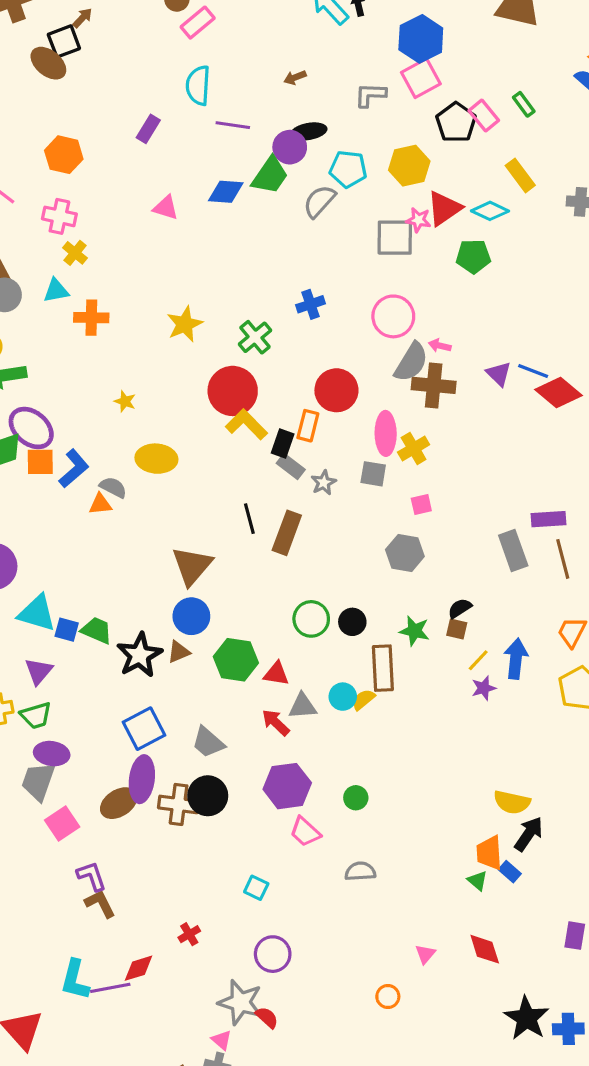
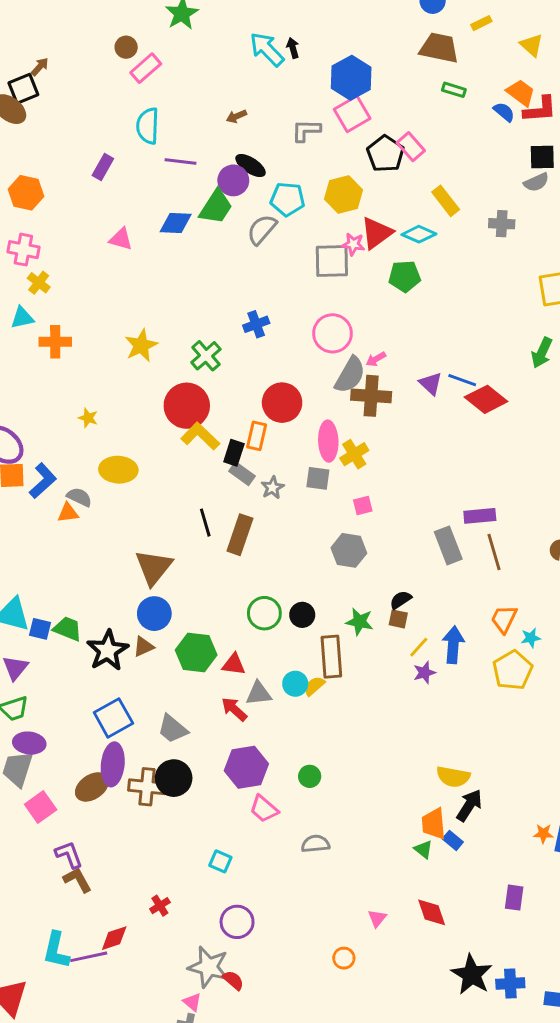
green rectangle: (524, 104) -> (454, 90), moved, turned -35
black ellipse: (309, 131) -> (251, 166), turned 44
pink arrow: (440, 346) -> (376, 359), turned -42

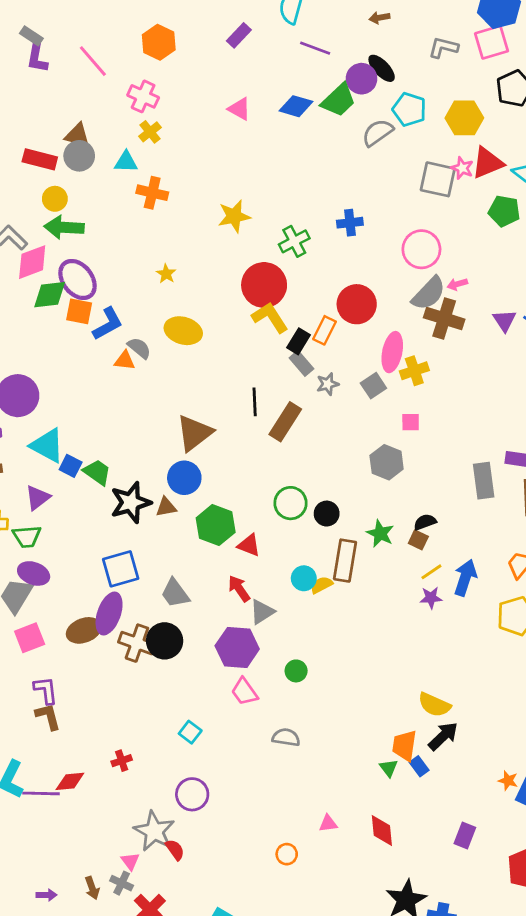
gray square: (318, 478) -> (373, 386), turned 35
gray triangle: (259, 693) -> (262, 612), moved, turned -40
pink triangle: (377, 918) -> (328, 823), turned 30

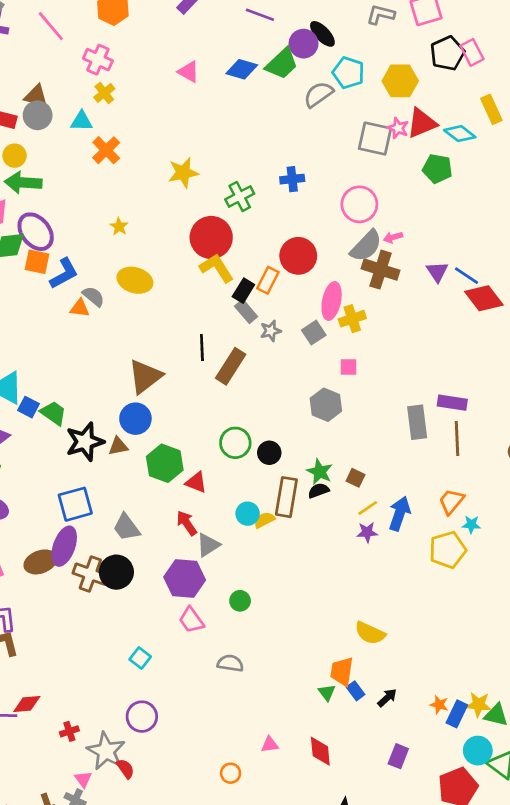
orange cross: (152, 193) -> (106, 150), turned 32
black semicircle: (425, 522) -> (318, 491), moved
black arrow: (443, 736) -> (387, 698), moved, size x0.7
red cross: (122, 761) -> (69, 731), moved

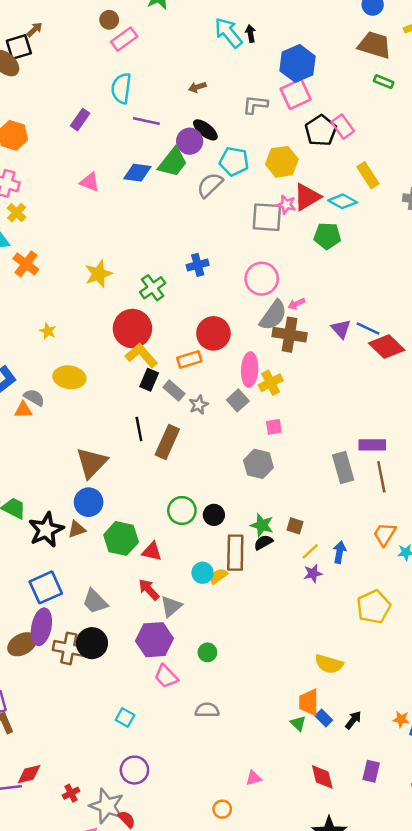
orange rectangle: (268, 280) -> (189, 360), turned 55
black rectangle: (243, 291) -> (149, 380), moved
blue arrow: (400, 514) -> (340, 552), size x0.7
yellow pentagon: (448, 550) -> (374, 607), moved
red diamond: (320, 751) -> (322, 777), moved

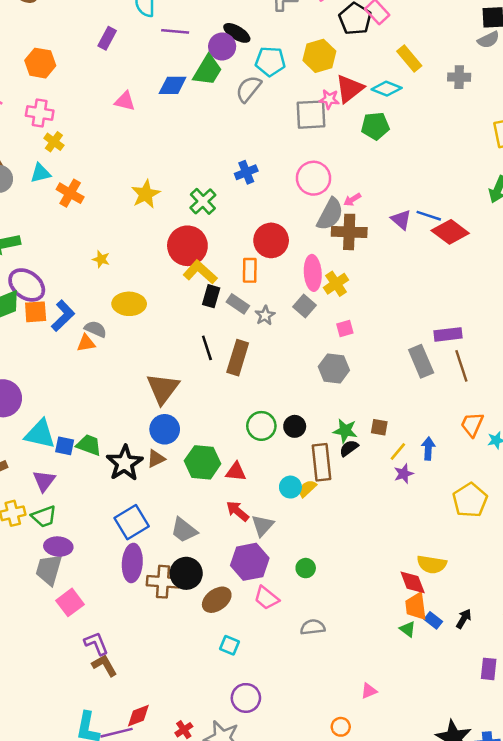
orange rectangle: (189, 360) -> (250, 270), turned -65
brown ellipse: (22, 644) -> (217, 600), moved
red diamond: (322, 777) -> (413, 582), moved

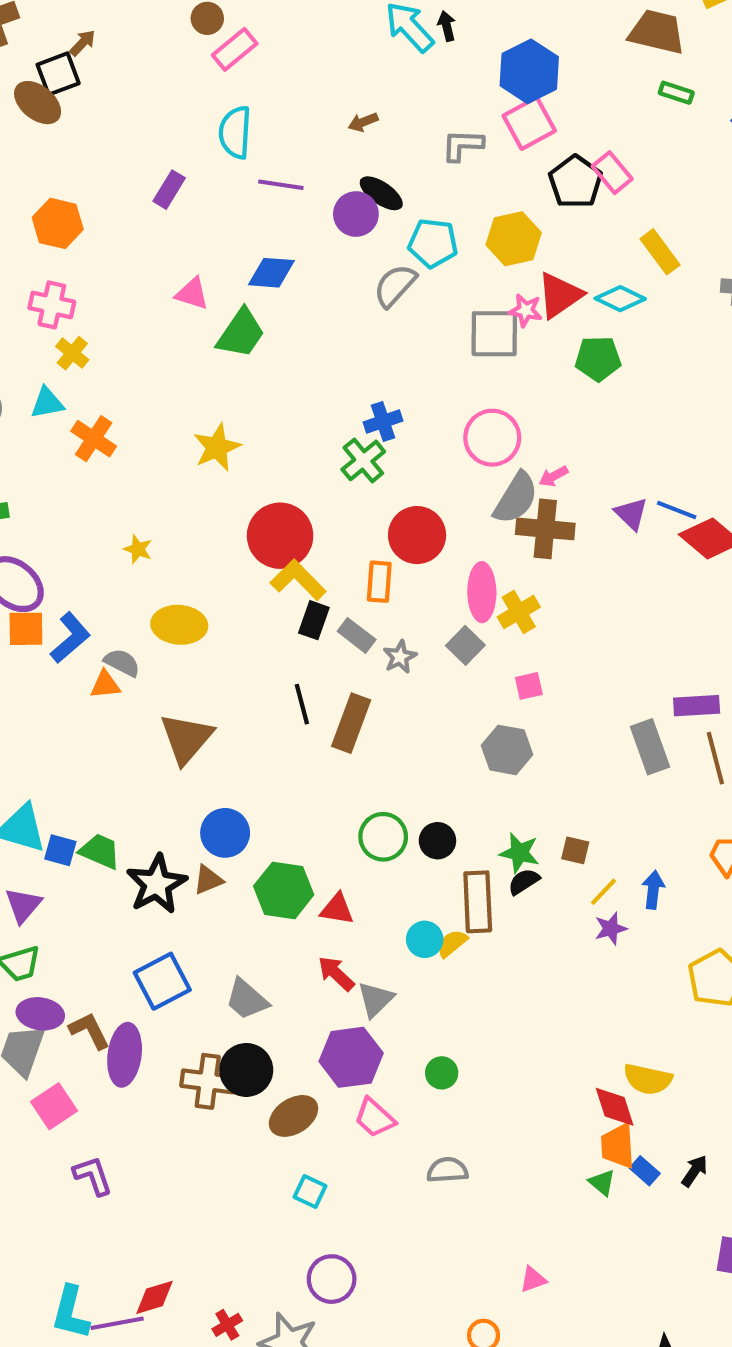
green trapezoid: (208, 70) -> (241, 333), moved
green cross: (203, 201) -> (363, 460), moved
brown triangle: (163, 389) -> (186, 738), moved
purple ellipse: (132, 563) -> (125, 1055), moved
brown L-shape: (104, 665) -> (89, 1031), moved

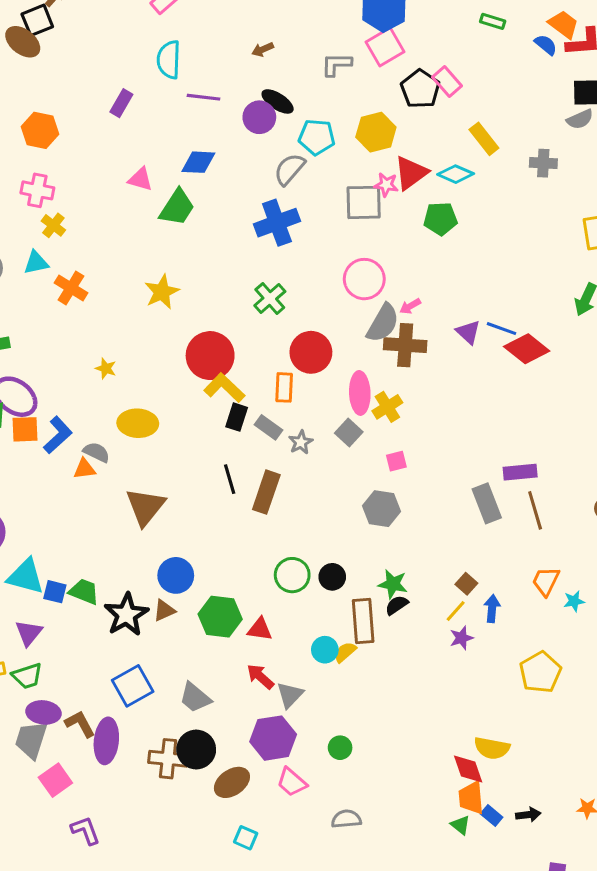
blue cross: (383, 422) -> (277, 223), moved, size x1.6
brown square: (575, 850) -> (466, 584), moved, turned 30
black arrow: (695, 1171) -> (528, 815), turned 50

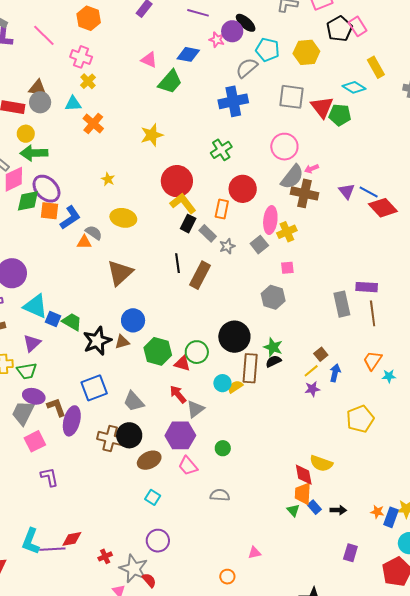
red triangle: (411, 173) -> (322, 107), moved, turned -40
pink star: (386, 185) -> (217, 40), moved
green circle: (292, 575) -> (197, 352), moved
black circle: (332, 577) -> (234, 337), size x1.8

